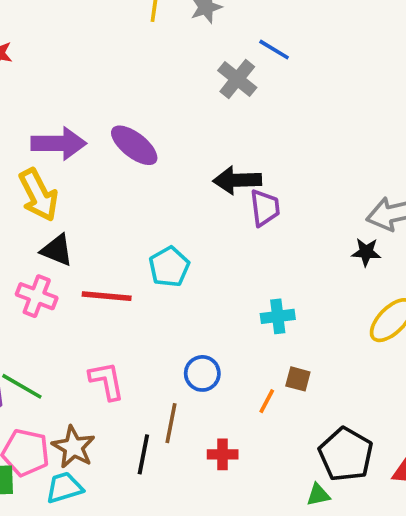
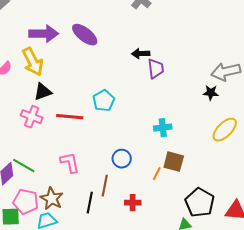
black arrow: (237, 180) -> (141, 54), size x0.7
black triangle: (57, 250) -> (43, 92), turned -42
brown square: (298, 379) -> (174, 162), size x1.5

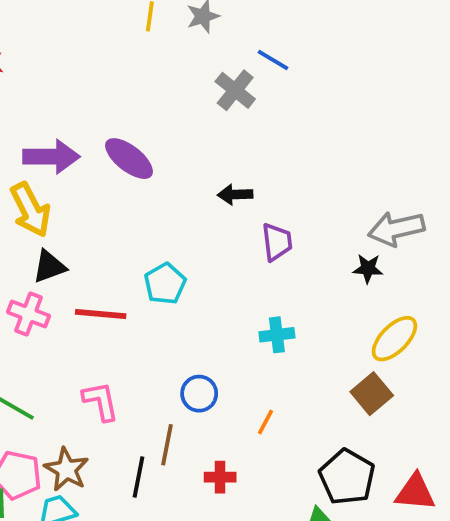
purple trapezoid: (156, 69) -> (277, 242), moved
brown square: (174, 162) -> (372, 394), moved, turned 35

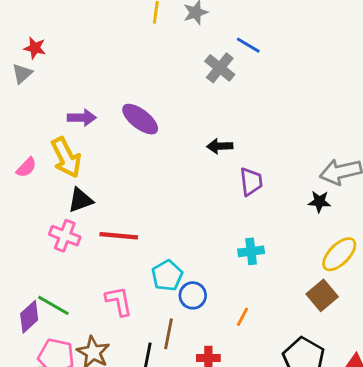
purple arrow: (51, 157) -> (82, 118), size x0.7
cyan pentagon: (165, 284) -> (167, 276), moved

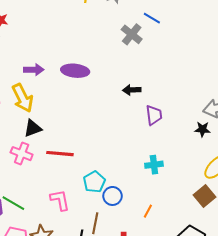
purple ellipse: (140, 119) -> (75, 71), turned -32

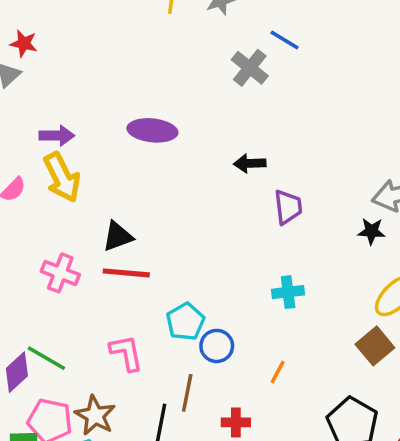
purple arrow: (34, 70) -> (57, 136), moved
black triangle: (33, 128) -> (118, 236), moved

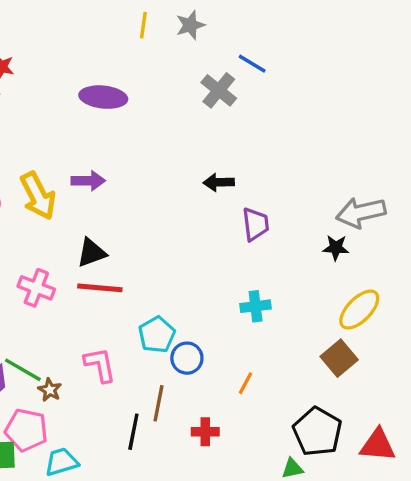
purple ellipse: (152, 130) -> (103, 97), moved
purple arrow: (57, 136) -> (88, 181), moved
brown star: (95, 415) -> (50, 390), moved, size x0.6

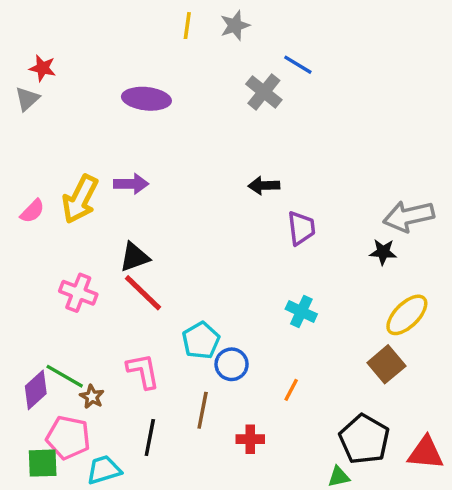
yellow arrow: (38, 196) -> (80, 199), turned 54
red line: (100, 288) -> (143, 293), turned 39
cyan cross: (256, 306) -> (301, 312), turned 32
black line: (133, 432) -> (150, 437), moved

